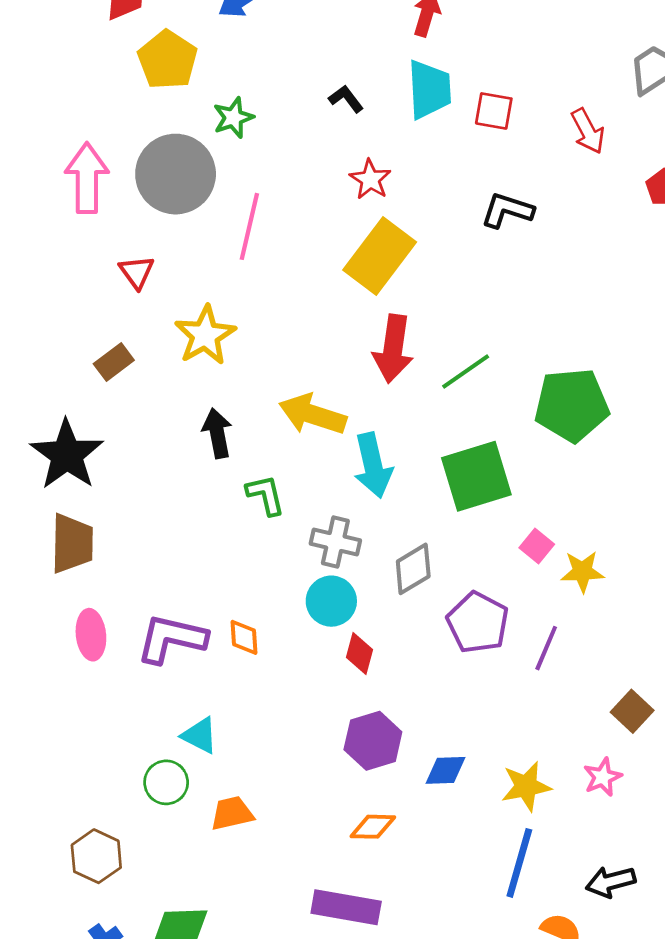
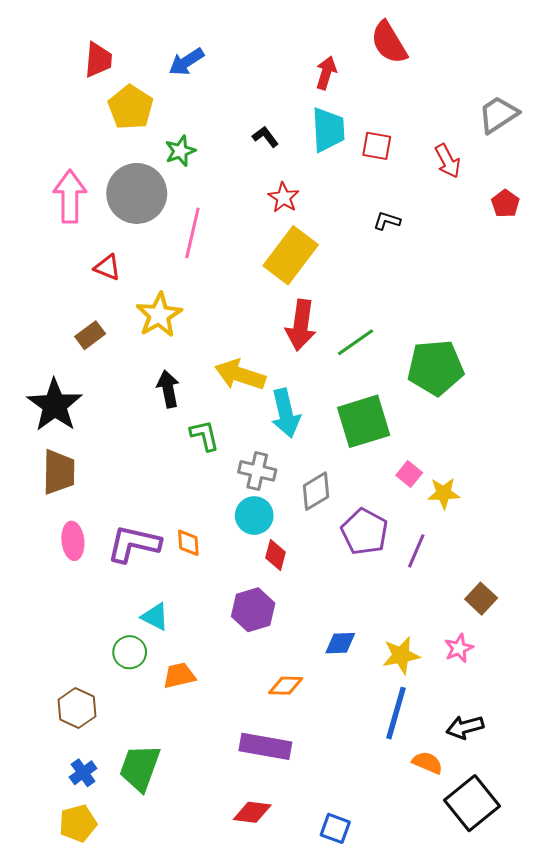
black L-shape: (507, 210) -> (387, 221), size x0.7
red triangle: (137, 272) -> (107, 267), turned -32
purple hexagon: (373, 741) -> (253, 610), moved

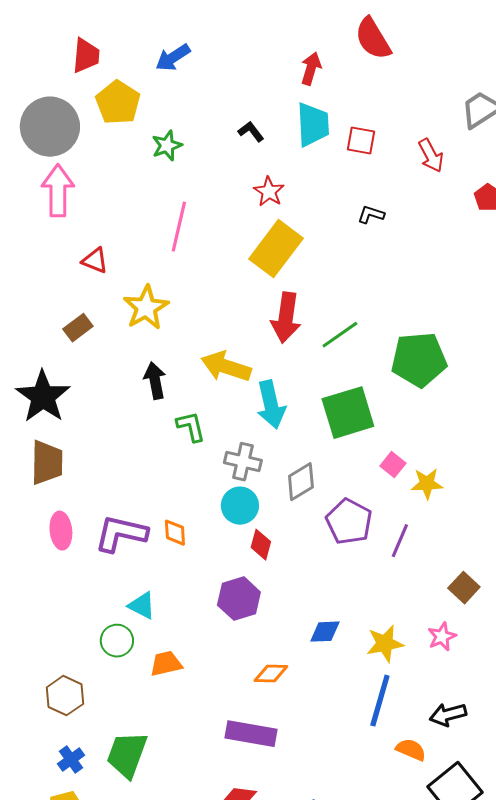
gray circle: (137, 193) -> (50, 127), moved

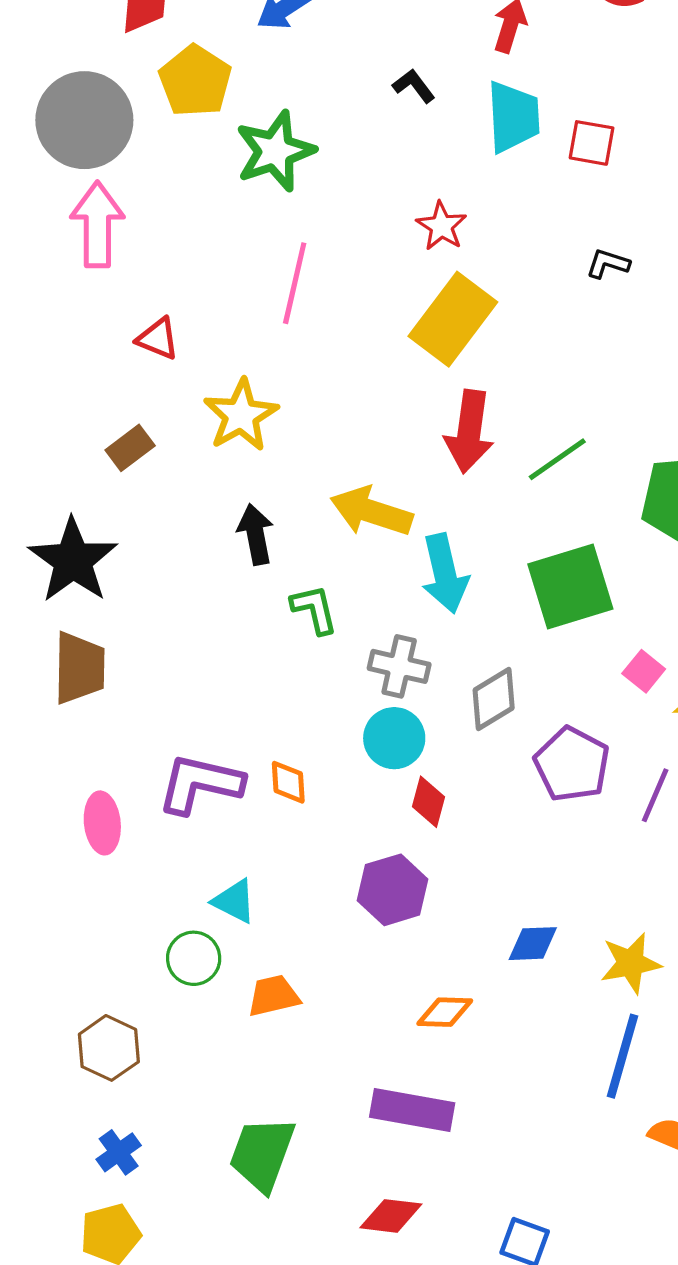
black L-shape: (251, 132) -> (414, 86), moved
green star: (167, 146) -> (275, 151), size x1.6
pink ellipse: (61, 531) -> (102, 823), moved
green trapezoid: (127, 755) -> (262, 1154), moved

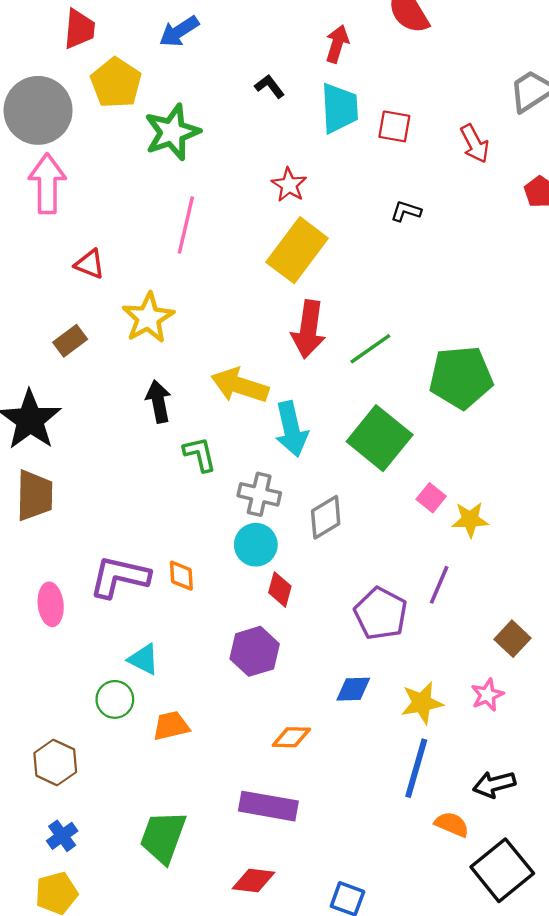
green square: (570, 586) -> (380, 438), turned -34
purple pentagon: (572, 764) -> (381, 613), moved

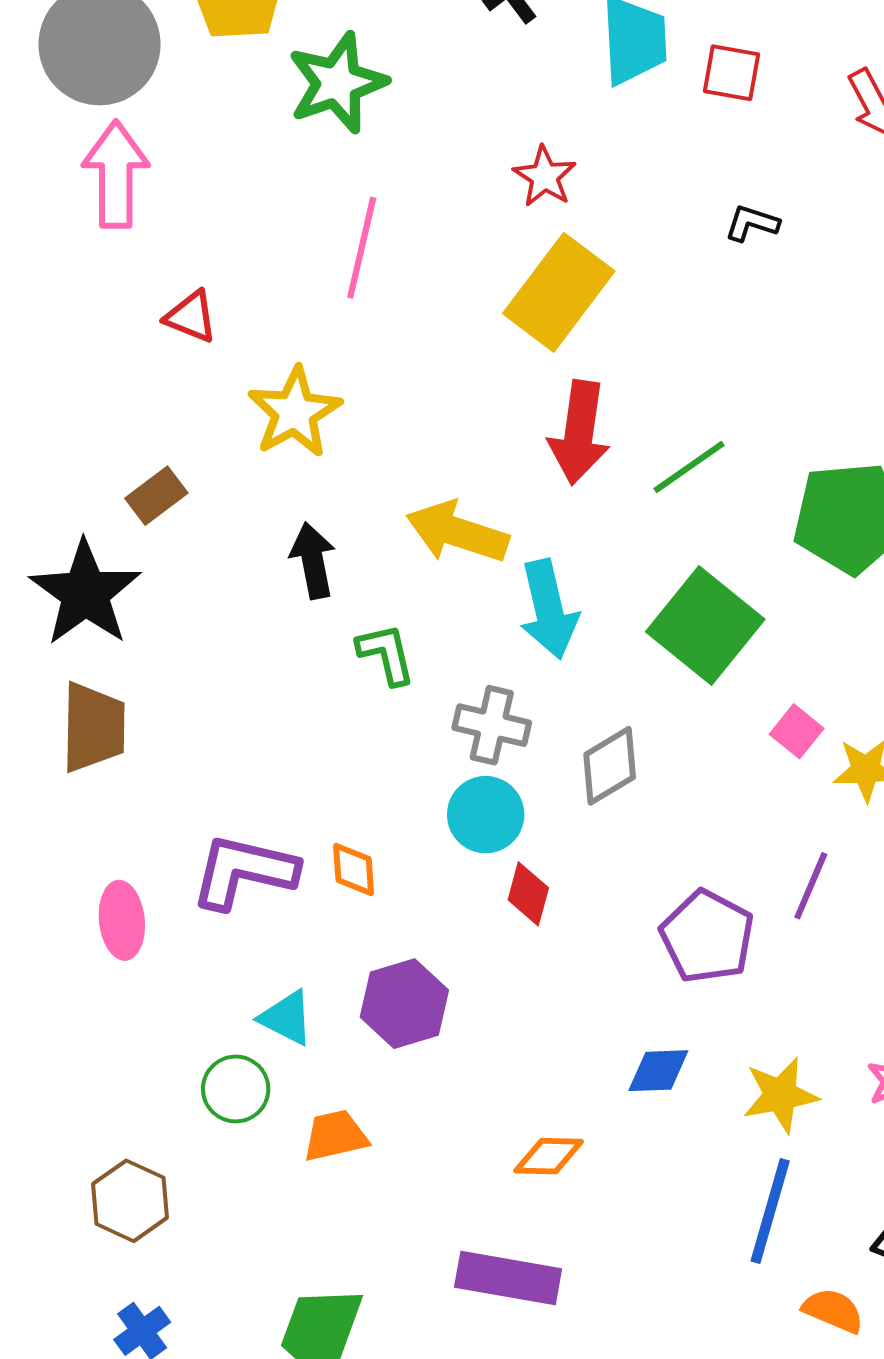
brown rectangle: (70, 341) -> (156, 496), moved
purple hexagon: (255, 651) -> (404, 1004), moved

